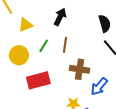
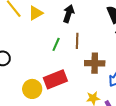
yellow triangle: (25, 25) -> (36, 13), moved
yellow circle: (19, 55) -> (32, 89), moved

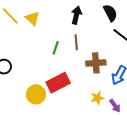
yellow triangle: (36, 13) -> (32, 18), turned -42
black arrow: (69, 14) -> (76, 15), moved

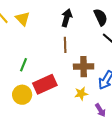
green line: (56, 48) -> (24, 65), moved
yellow star: (97, 98) -> (81, 94), moved

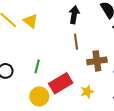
yellow star: (81, 94) -> (87, 92), moved

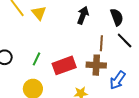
brown line: (76, 42) -> (101, 43), moved
red rectangle: (61, 83) -> (64, 65), moved

